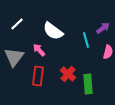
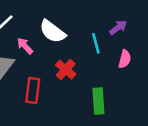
pink arrow: (39, 50) -> (25, 46), moved
red cross: (68, 74) -> (66, 70), moved

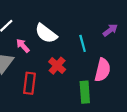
purple arrow: (118, 28) -> (110, 30), moved
pink semicircle: (125, 59) -> (103, 70), moved, size x1.5

